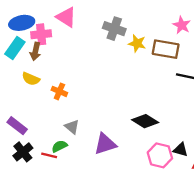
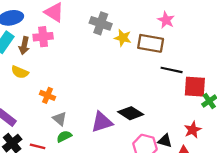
pink cross: (41, 34) -> (43, 37), moved
orange cross: (59, 91) -> (47, 95), moved
purple triangle: (105, 144) -> (102, 122), moved
green semicircle: (59, 146) -> (64, 136), moved

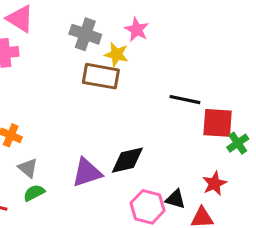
pink star: (166, 20) -> (137, 30), moved
brown rectangle: (151, 43) -> (101, 76), moved
black diamond: (131, 113) -> (127, 160), turned -45

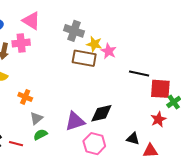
pink star: (137, 30) -> (109, 51), moved
gray triangle: (28, 168) -> (36, 118), turned 40
red star: (214, 184) -> (158, 119), moved
pink hexagon: (148, 207) -> (94, 144), moved

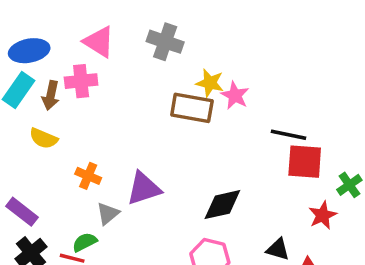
gray cross: (74, 31) -> (165, 42), moved
red square: (160, 89) -> (305, 162), moved
purple triangle: (75, 121) -> (144, 188), moved
green semicircle: (40, 135) -> (85, 242), moved

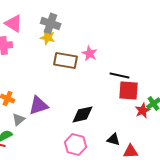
yellow star: (210, 83) -> (48, 37), moved
red star: (323, 215) -> (143, 110), moved

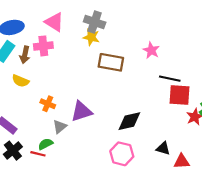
pink star: (90, 53) -> (151, 50), moved

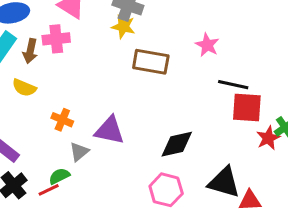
purple triangle: (81, 111) -> (110, 130), turned 30
black triangle: (163, 148) -> (224, 182), size x1.6
red line: (38, 154) -> (49, 190), turned -40

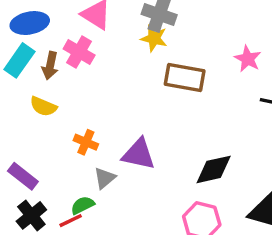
pink cross: (56, 39) -> (79, 52), turned 36

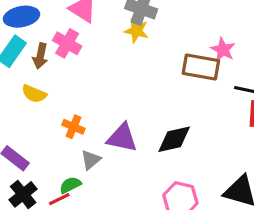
brown rectangle: (185, 78) -> (201, 67), moved
black diamond: (214, 169) -> (174, 139), moved

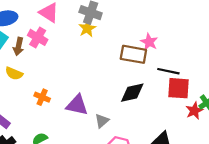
yellow star: (136, 31) -> (87, 28), turned 30
black diamond: (174, 139) -> (132, 93), moved
gray triangle: (91, 160) -> (102, 121), moved

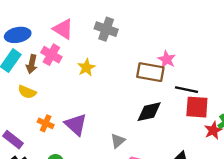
yellow star: (87, 28) -> (86, 68), moved
orange cross: (42, 97) -> (46, 123), moved
purple triangle: (77, 105) -> (76, 125), moved, turned 30

